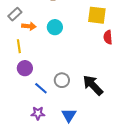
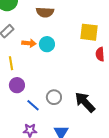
orange arrow: (29, 26) -> (29, 43), moved

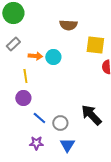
brown semicircle: (45, 12) -> (68, 25), moved
yellow line: (11, 63) -> (25, 76), moved
gray circle: (54, 97) -> (60, 123), moved

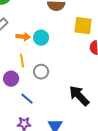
yellow line: (25, 76) -> (22, 61), moved
gray circle: (60, 123) -> (41, 72), moved

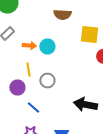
black arrow: (79, 96) -> (85, 104), turned -35

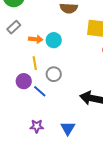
blue line: (33, 108) -> (40, 91), moved

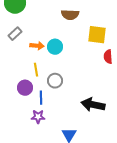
blue line: (40, 91) -> (41, 98), turned 48
purple star: (37, 126) -> (38, 117), moved

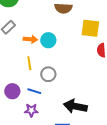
purple circle: (25, 88) -> (12, 91), moved
blue line: (41, 98) -> (34, 91), turned -72
black arrow: (93, 105) -> (75, 106), moved

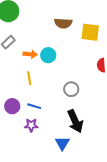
yellow square: (90, 28) -> (90, 32), moved
gray circle: (48, 74) -> (71, 89), moved
black arrow: (75, 106) -> (75, 121), turned -125

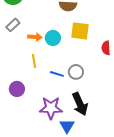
yellow square: (90, 32) -> (80, 31), moved
blue line: (34, 106) -> (57, 74), moved
purple star: (31, 125) -> (51, 108), moved, size x1.6

